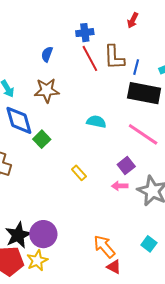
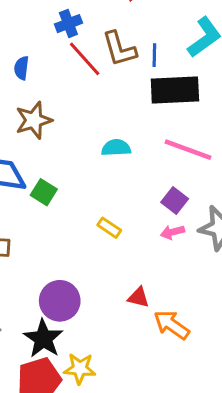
purple circle: (43, 234) -> (60, 301), moved
yellow star: (37, 261) -> (80, 369), turned -30
red triangle: (114, 267) -> (138, 297), moved

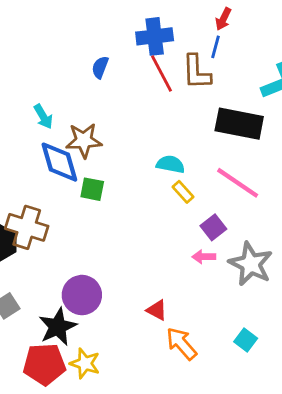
blue cross: (68, 24) -> (155, 36), size x1.4
blue line: (154, 55) -> (216, 47), moved
brown star: (34, 120) -> (84, 140), moved
green square: (44, 192) -> (92, 189), turned -35
yellow rectangle: (109, 228) -> (183, 192), moved

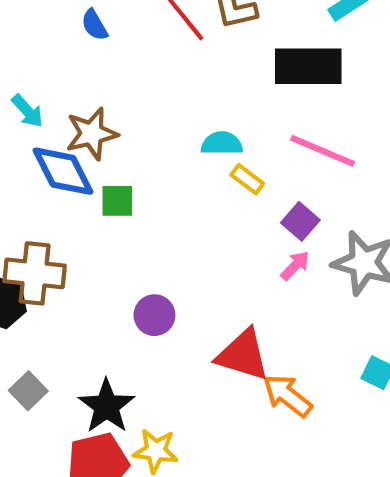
blue semicircle: (100, 67) -> (94, 25), turned -40
pink arrow: (204, 257) -> (295, 266), turned 145
purple circle: (82, 295) -> (154, 315), moved, size x0.7
red triangle: (157, 310) -> (243, 355), size x1.8

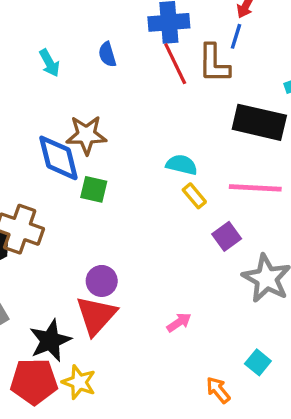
cyan arrow: (27, 111) -> (49, 63), moved
pink line: (323, 151) -> (255, 188), turned -33
pink arrow: (295, 266) -> (179, 322), moved
red triangle: (243, 355) -> (96, 316), moved, turned 42
orange arrow: (287, 396) -> (218, 390), moved, size x0.7

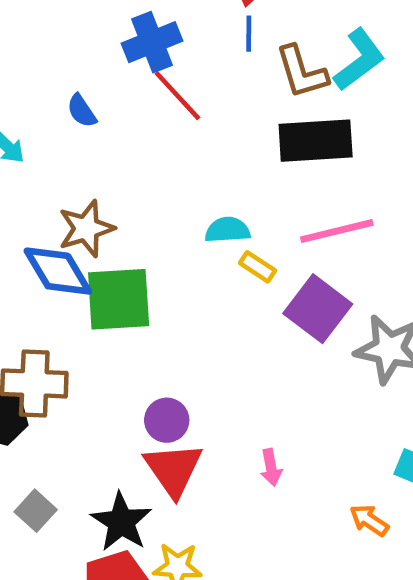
brown L-shape: (214, 63) -> (302, 72), moved
green square: (94, 189) -> (119, 299), size x1.8
purple square: (227, 236) -> (318, 309), size x1.6
pink arrow: (179, 322) -> (271, 468), moved, turned 130

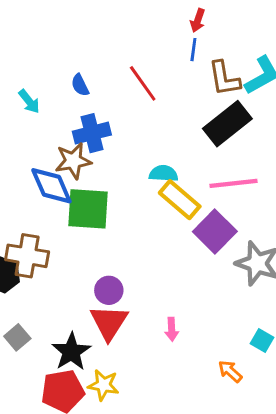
blue cross: (152, 42) -> (92, 133), moved
black rectangle: (316, 141) -> (227, 124), turned -42
yellow rectangle: (257, 267) -> (180, 200), size x1.8

